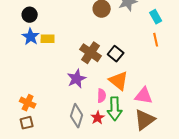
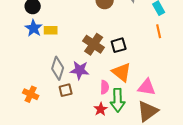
black square: (116, 54) -> (119, 45), turned 35
purple star: (77, 79) -> (80, 70), turned 30
gray diamond: (77, 116) -> (58, 68), moved
brown square: (27, 123) -> (66, 90), moved

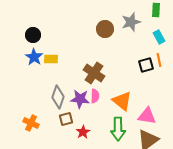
black square: (119, 45) -> (146, 65), moved
pink semicircle: (105, 87) -> (95, 96), moved
red star: (101, 109) -> (83, 132), moved

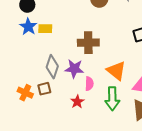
brown cross: (94, 73) -> (88, 43), turned -35
pink semicircle: (95, 96) -> (89, 84), moved
brown square: (66, 119) -> (44, 89), moved

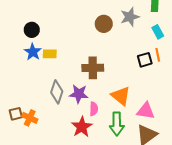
brown square: (44, 89) -> (16, 114), moved
red star: (77, 102) -> (82, 127), size x1.5

